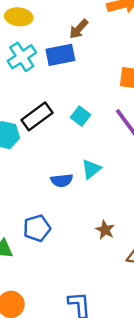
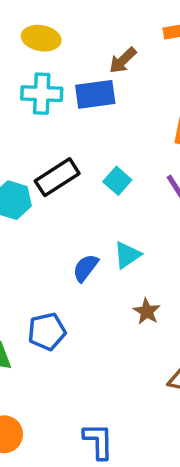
cyan cross: (22, 57) -> (42, 94), turned 32
blue semicircle: (62, 180) -> (86, 268), turned 130
brown star: (105, 230) -> (147, 311), moved

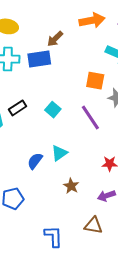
black rectangle: (57, 177) -> (18, 108), size x0.7
blue L-shape: (98, 441) -> (53, 236), moved

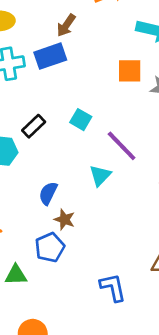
purple line: (90, 118) -> (122, 146), moved
blue semicircle: (35, 161) -> (48, 193), moved
brown star: (71, 186) -> (64, 219), moved

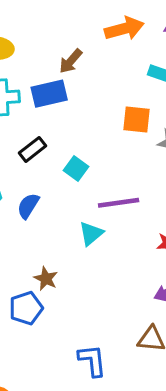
black rectangle: (34, 126) -> (33, 149), moved
purple line: (122, 146) -> (119, 203), turned -60
blue semicircle: (48, 193) -> (28, 206), moved

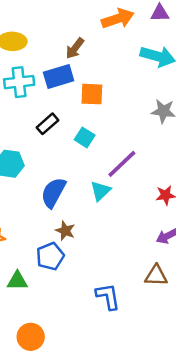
orange square: (137, 120) -> (92, 94), moved
purple line: (119, 203) -> (122, 164), turned -32
blue semicircle: (28, 206) -> (53, 193), moved, size x1.4

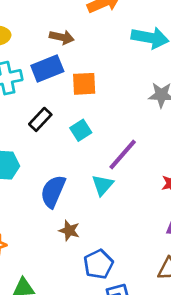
brown arrow: (75, 48) -> (62, 37), turned -110
cyan square: (85, 137) -> (81, 130), turned 30
blue pentagon: (50, 256) -> (98, 264), moved

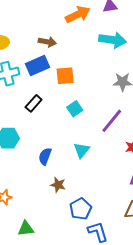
cyan square: (81, 130) -> (75, 109), moved
purple line: (123, 155) -> (112, 121), moved
blue semicircle: (53, 191) -> (45, 156), size x0.7

